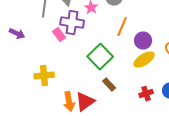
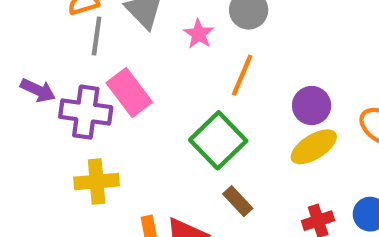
purple cross: (72, 23) -> (86, 112), moved
orange line: (122, 27) -> (242, 75), moved
pink rectangle: (59, 35) -> (129, 93), size x1.5

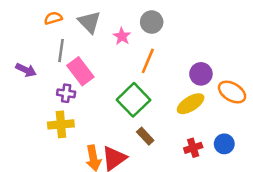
gray line: (97, 36) -> (61, 51), moved
purple circle: (312, 106) -> (201, 74), moved
purple cross: (86, 112) -> (66, 93), moved, size x0.6

